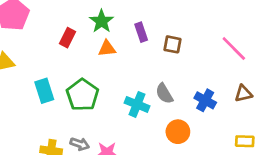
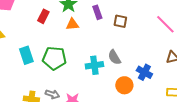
green pentagon: (82, 95) -> (54, 58), turned -30
blue cross: (205, 100) -> (144, 72), moved
cyan cross: (137, 104) -> (94, 65), turned -30

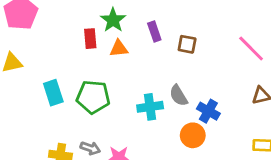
red rectangle: (43, 16) -> (90, 39), moved, turned -32
blue cross: (144, 72) -> (208, 111), moved

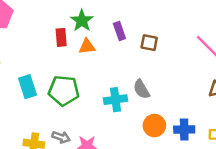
blue cross: (208, 111) -> (184, 129), moved, turned -30

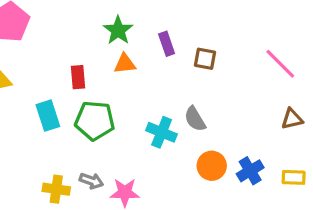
red rectangle: (61, 37) -> (78, 77), moved
cyan cross: (116, 100) -> (162, 132), turned 30
blue cross: (184, 129) -> (250, 171), turned -30

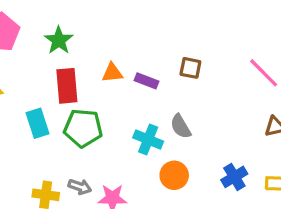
green star: (118, 30) -> (59, 40), moved
purple rectangle: (167, 44) -> (147, 81), moved, turned -50
red rectangle: (78, 77) -> (67, 86), size x1.5
orange circle: (212, 166) -> (174, 175), moved

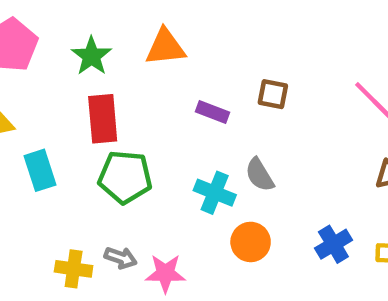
orange triangle: (112, 73) -> (165, 47), moved, size x1.4
cyan rectangle: (38, 123) -> (40, 170), moved

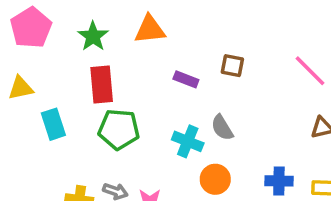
blue cross: (333, 244) -> (279, 181), turned 32

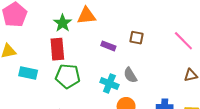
green star: (93, 36) -> (63, 23), moved
cyan rectangle: (53, 124) -> (28, 73), turned -60

